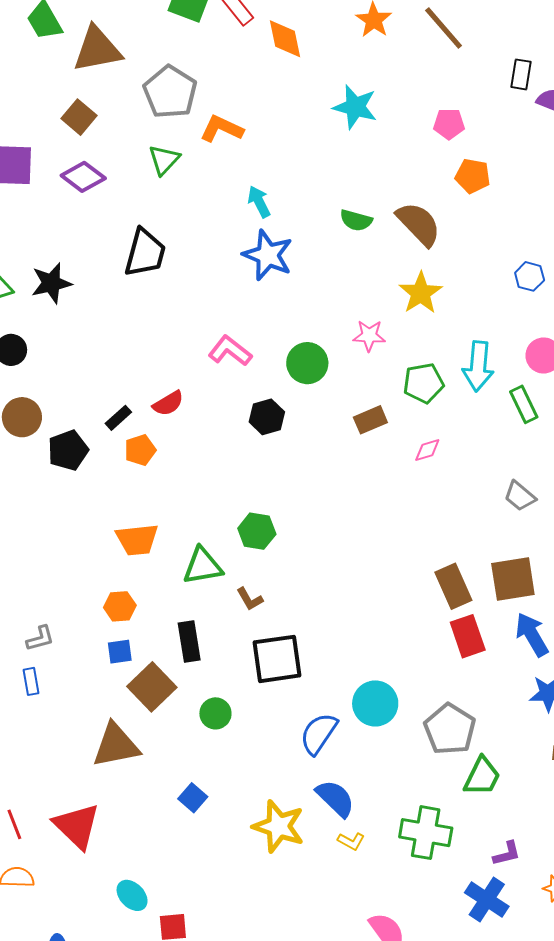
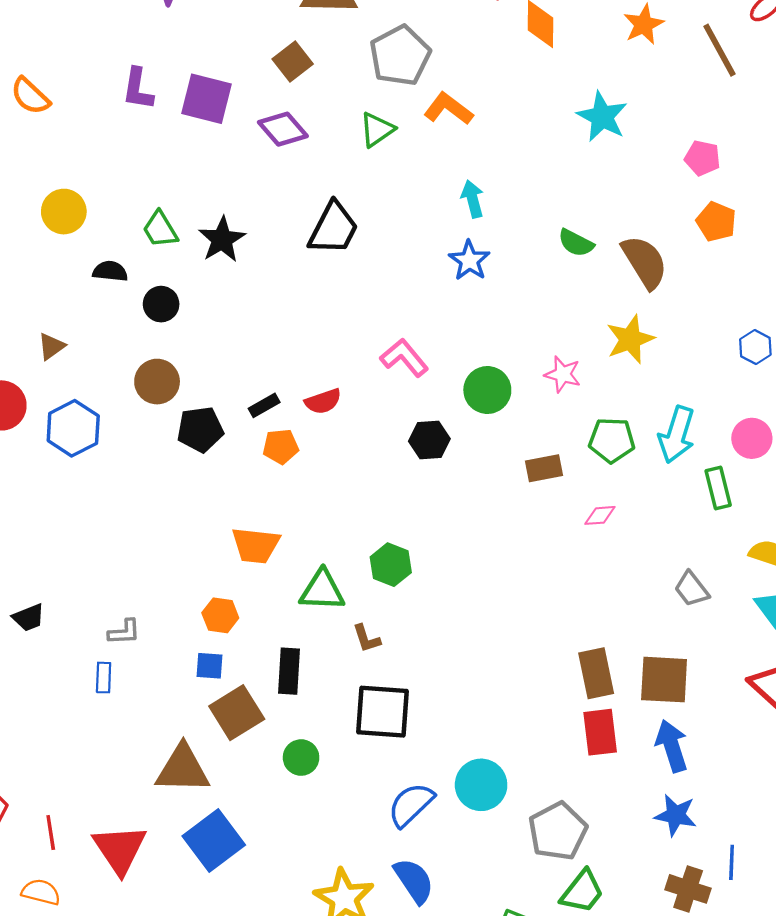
blue star: (268, 255) -> (469, 260), size x0.7
black star: (51, 283) -> (222, 240), turned -30
blue square: (193, 798) -> (214, 841), moved, size x1.8

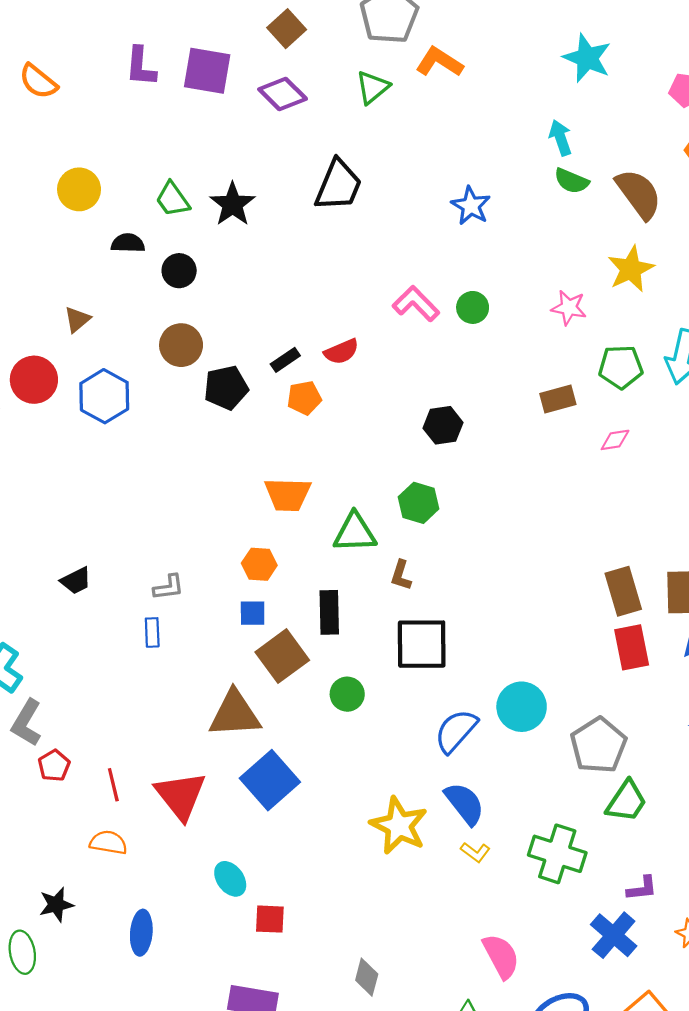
cyan arrow: (473, 199) -> (560, 138), moved
green circle: (487, 390) -> (473, 307), moved, size x0.7
black hexagon: (429, 440) -> (443, 425), moved
brown L-shape: (367, 639) -> (401, 575), turned 40

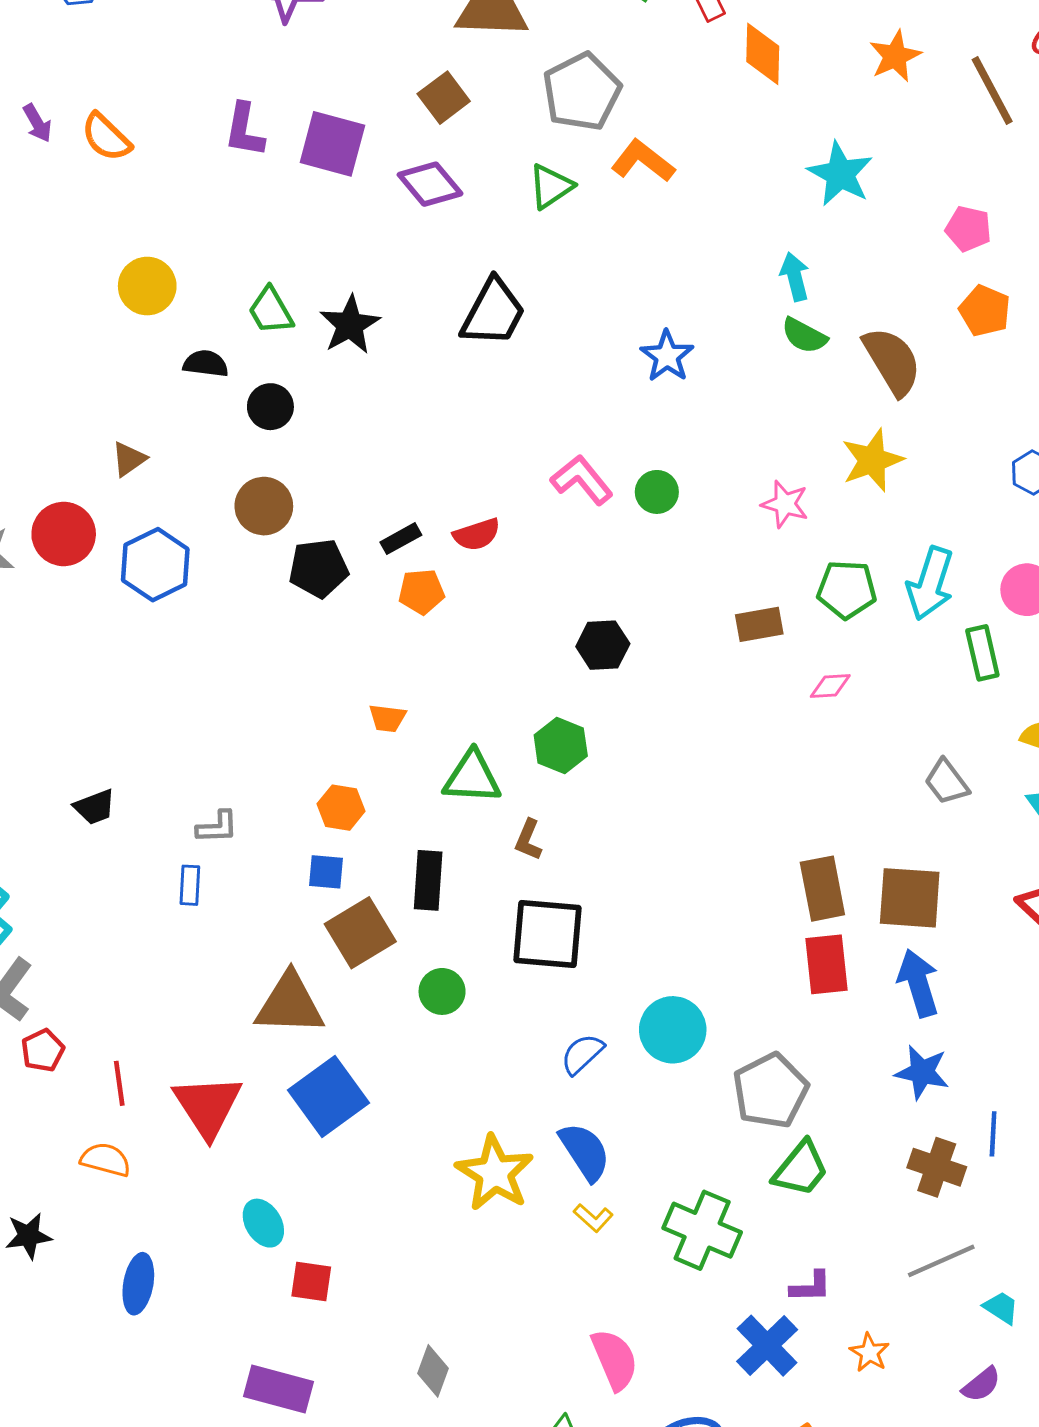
orange trapezoid: (288, 494) -> (387, 718), size x0.6
blue semicircle: (456, 731) -> (582, 1054), size x0.7

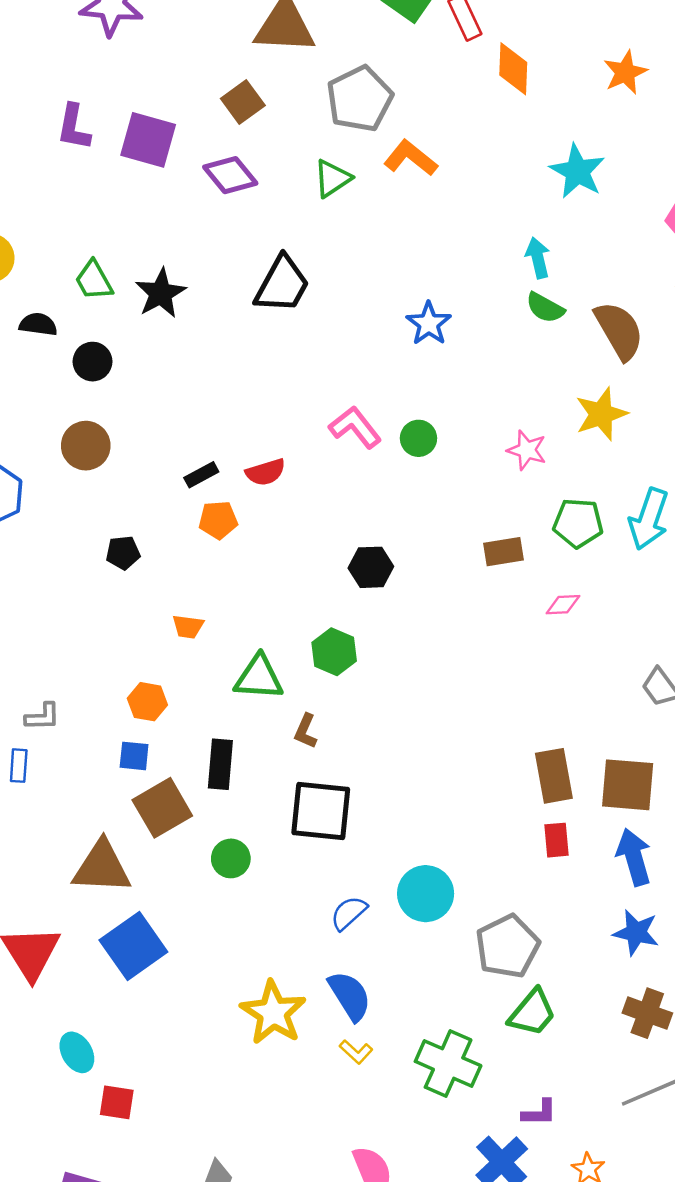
black pentagon: (319, 568) -> (123, 553), moved, size x0.7
red rectangle: (827, 964) -> (556, 840), size x0.7

